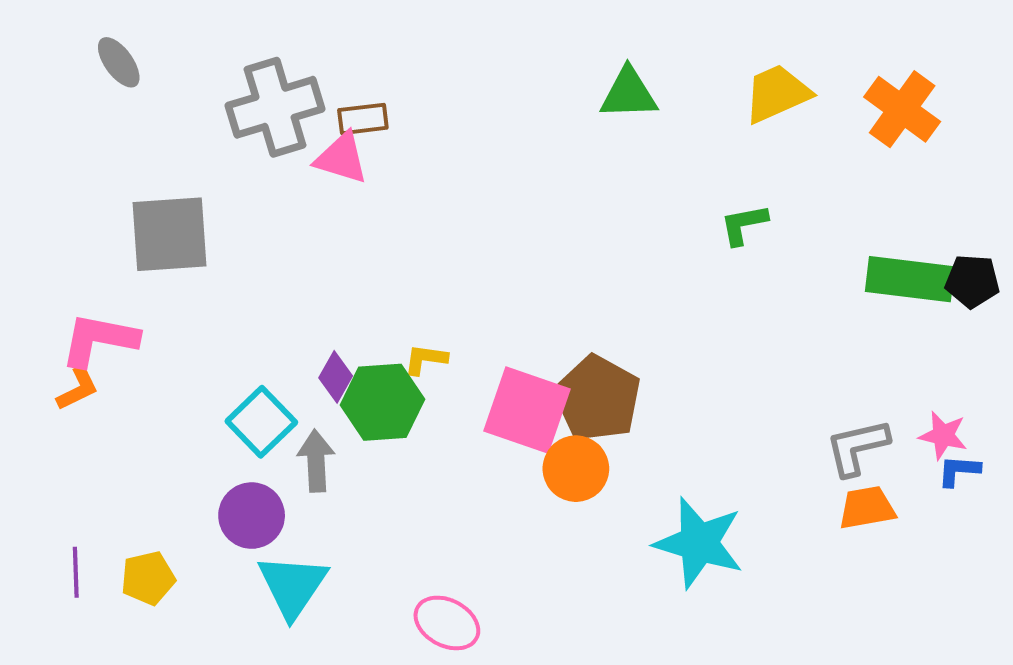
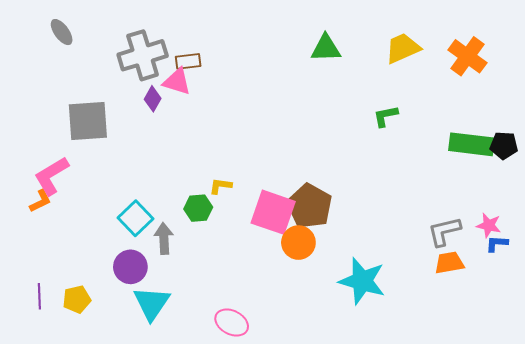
pink L-shape: (99, 340) -> (51, 176), turned -42
purple diamond: (336, 377) -> (153, 99), moved
green hexagon: (382, 402) -> (198, 208), size x0.7

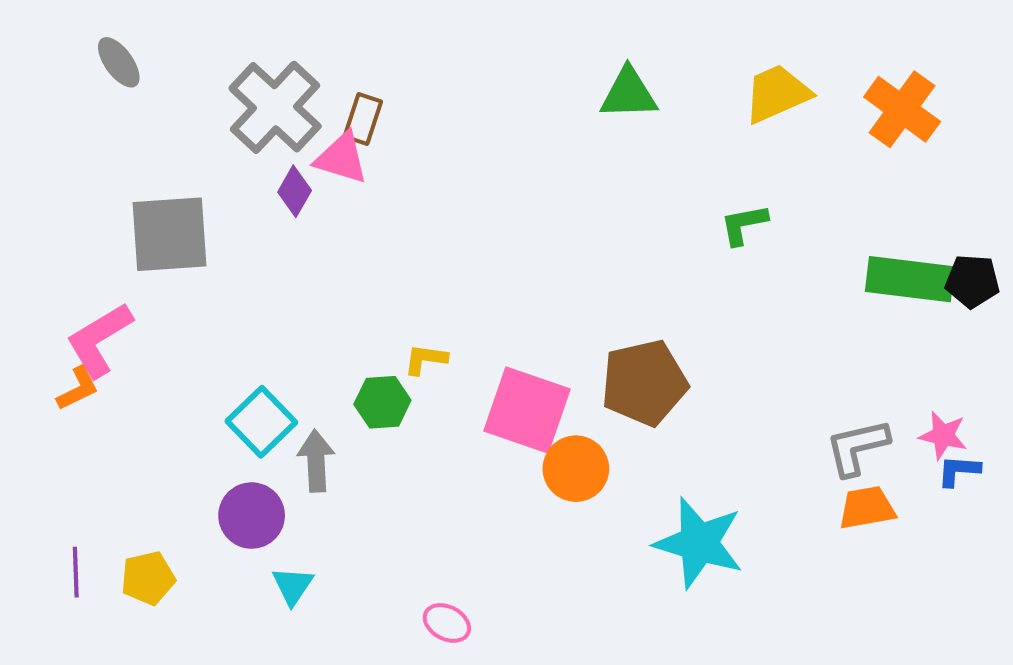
gray cross: (143, 55) -> (275, 107), turned -30
brown rectangle: (188, 61) -> (363, 119), turned -65
brown pentagon: (310, 206) -> (644, 383), moved, turned 30
cyan triangle: (152, 303) -> (293, 586), size x0.6
pink ellipse: (232, 323) -> (447, 623), size x0.7

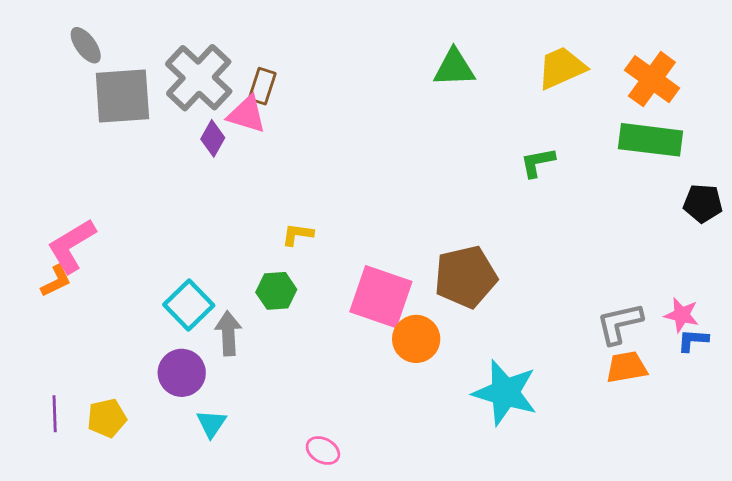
gray square: (170, 234) -> (122, 96), moved
green rectangle: (910, 279) -> (651, 140), moved
yellow L-shape: (425, 359) -> (298, 234), moved

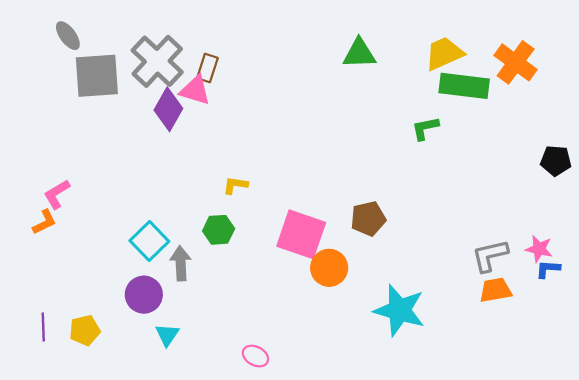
purple diamond: (213, 138) -> (168, 109), size x1.5
green rectangle: (651, 140) -> (464, 86), moved
pink L-shape: (72, 246) -> (57, 194), size x0.7
brown pentagon: (466, 277) -> (368, 219), size x0.7

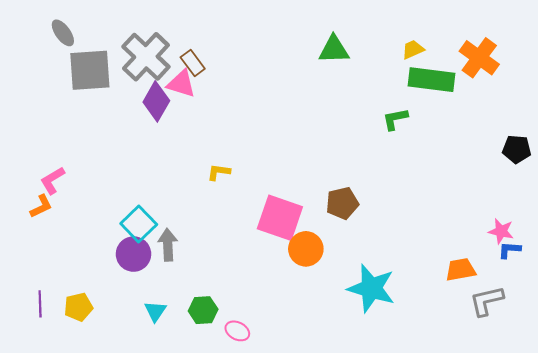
yellow trapezoid: (444, 53) -> (413, 50), size x0.6
brown rectangle: (207, 68) -> (193, 63), turned -55
green hexagon: (219, 230) -> (203, 310), moved
gray L-shape: (490, 256) -> (487, 301), moved
purple circle: (144, 295) -> (133, 254), moved

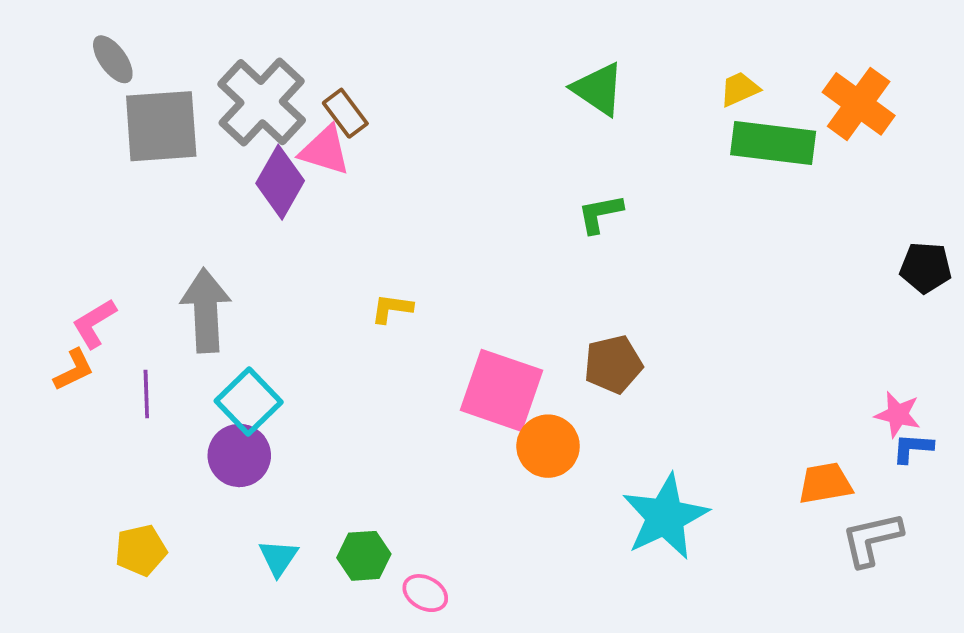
green triangle: (334, 50) -> (598, 89), turned 36
green L-shape: (395, 119) -> (600, 214), moved
gray arrow: (168, 245) -> (206, 310), moved, size x1.4
cyan star: (371, 288) -> (665, 517), turned 30
purple line: (40, 304) -> (146, 394), moved

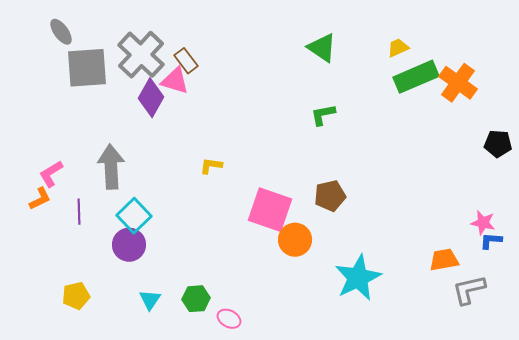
orange cross: (859, 104) -> (458, 83), moved
green rectangle: (773, 143) -> (416, 77), turned -30

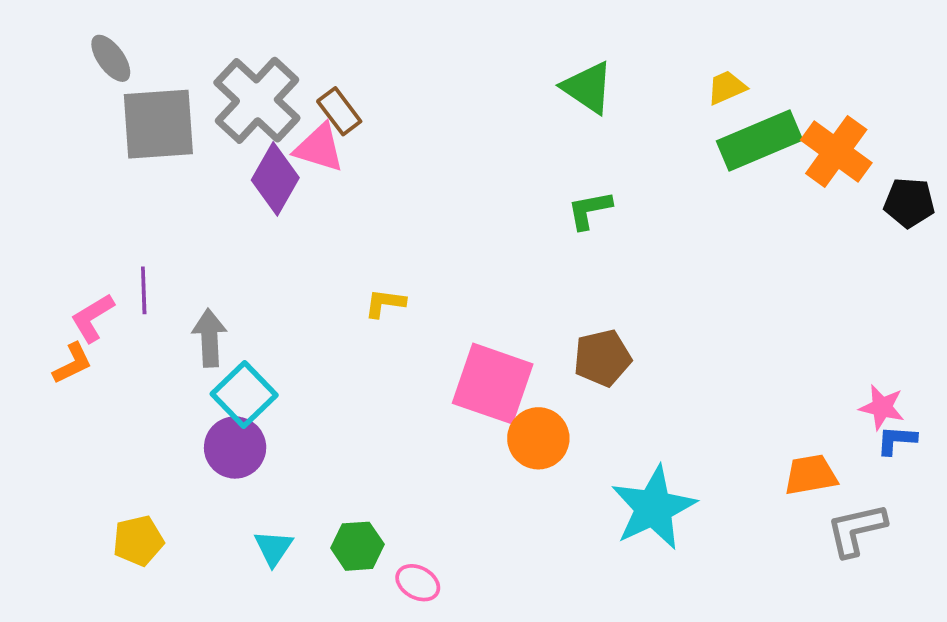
black pentagon: (498, 144) -> (909, 203), moved
gray arrow: (111, 167) -> (209, 338), moved, size x0.7
purple line: (79, 212) -> (144, 290), moved

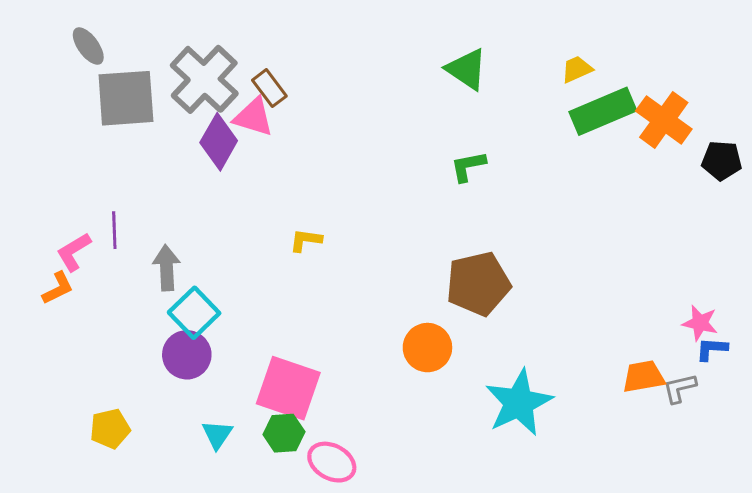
brown pentagon: (602, 358) -> (478, 284), size x1.4
pink square: (493, 384) -> (288, 388), moved
gray L-shape: (856, 530) -> (680, 388), moved, size x0.7
pink ellipse: (418, 583) -> (332, 462), size x1.4

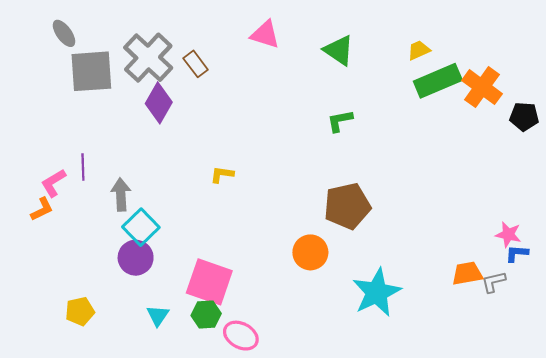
pink triangle: (254, 117) -> (265, 34), moved

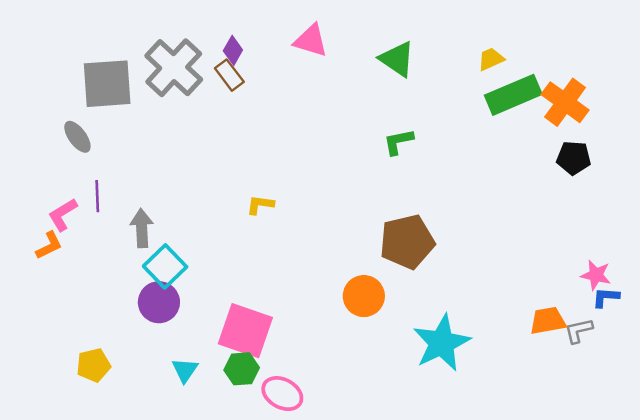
gray ellipse: (64, 33) -> (77, 137), moved
purple diamond: (159, 103) -> (233, 50), moved, size x0.6
black pentagon: (524, 117) -> (574, 158), moved

